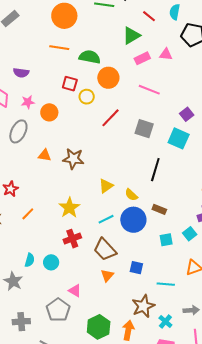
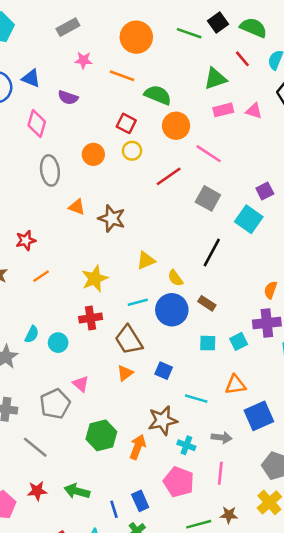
pink line: (149, 90) -> (209, 154), moved
yellow circle: (87, 97) -> (132, 151), moved
pink star: (28, 102) -> (83, 60), moved
gray ellipse: (18, 131) -> (50, 170), turned -45
cyan cross: (165, 322) -> (186, 445), turned -32

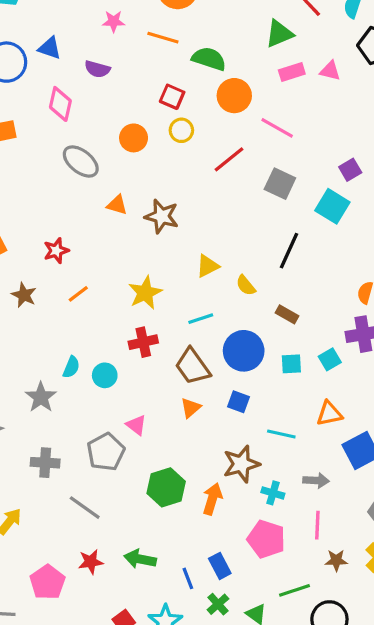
gray ellipse: (50, 170) -> (81, 161), turned -40
blue circle: (172, 310) -> (244, 351), moved
brown star: (229, 515) -> (336, 560), moved

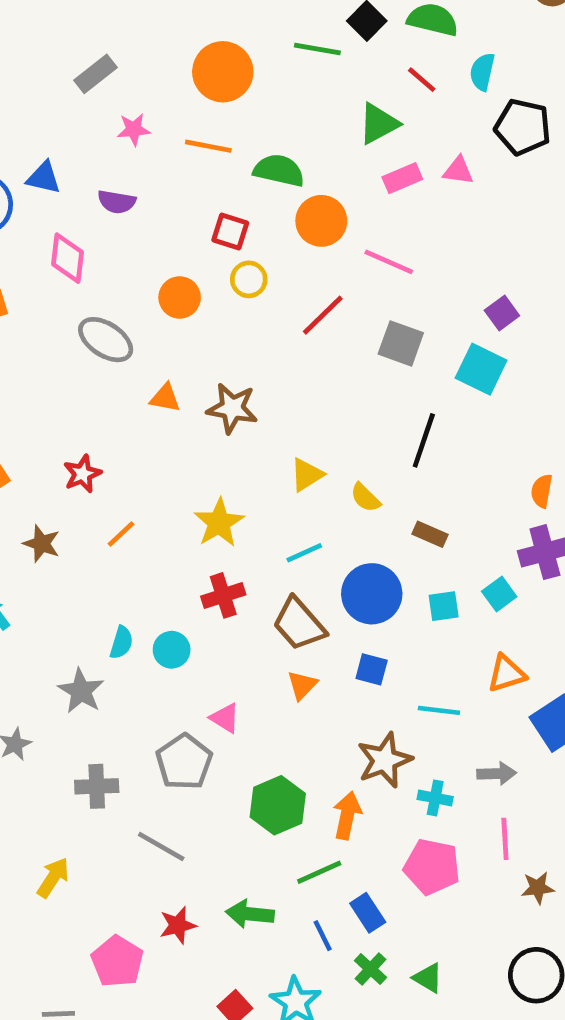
green line: (295, 590) -> (319, 872), moved

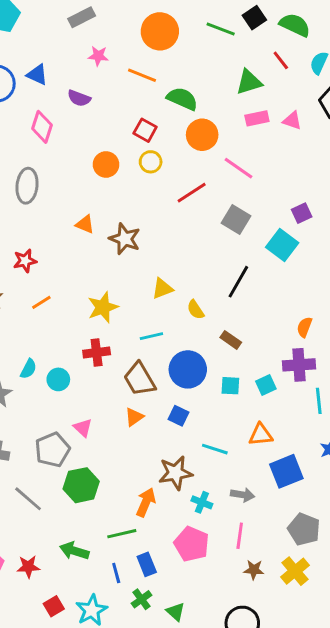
gray ellipse: (106, 340) -> (27, 186), moved, turned 52
green hexagon: (278, 805) -> (81, 485), moved
red star: (178, 925) -> (28, 567), moved

